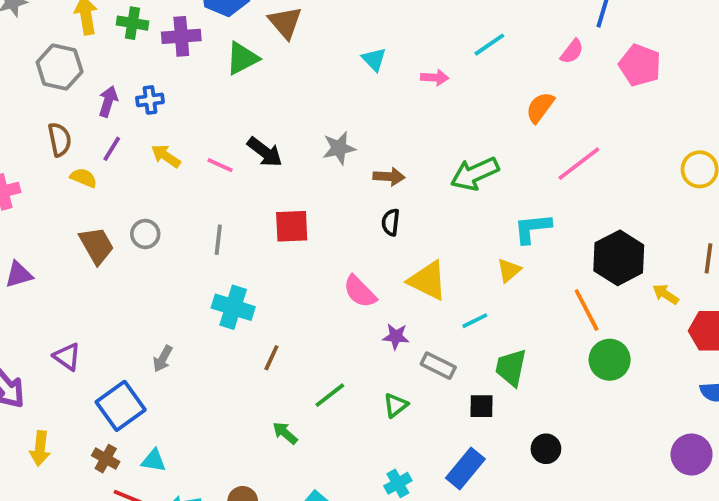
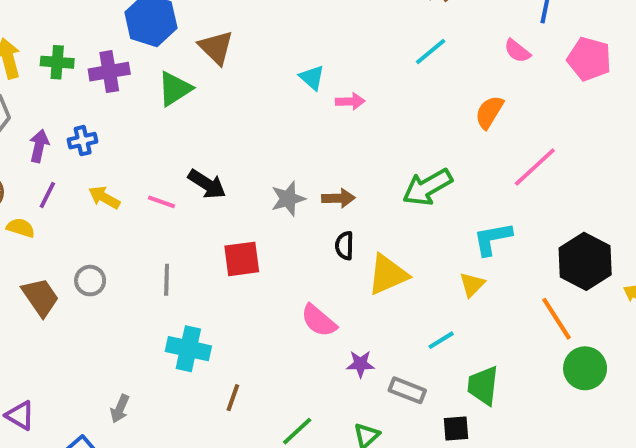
pink semicircle: (572, 51) -> (517, 51), turned 96
pink arrow: (435, 78) -> (350, 101), moved
gray star: (339, 148) -> (288, 199), moved
yellow triangle: (428, 280) -> (388, 275), moved, turned -45

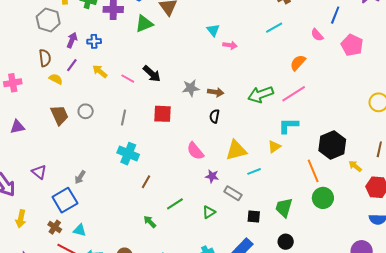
pink line: (535, 167) -> (294, 94), moved
yellow triangle: (388, 275) -> (236, 150), moved
green trapezoid: (483, 386) -> (284, 208), moved
gray arrow: (120, 409) -> (80, 177), moved

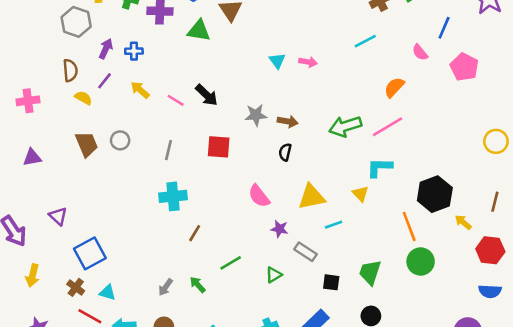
green triangle: (144, 24) -> (199, 31), turned 30
cyan triangle: (213, 30) -> (277, 61), moved
yellow triangle: (274, 147) -> (360, 194), turned -40
cyan cross: (128, 154) -> (173, 196), turned -30
gray arrow: (80, 177) -> (166, 287), moved

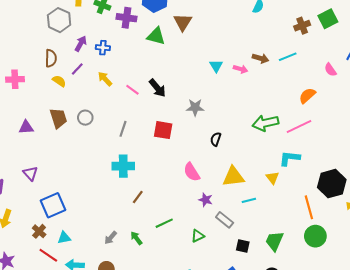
brown arrow: (288, 121) -> (261, 58), moved
purple triangle: (32, 157) -> (26, 127), moved
cyan triangle: (108, 293) -> (64, 238), turned -32

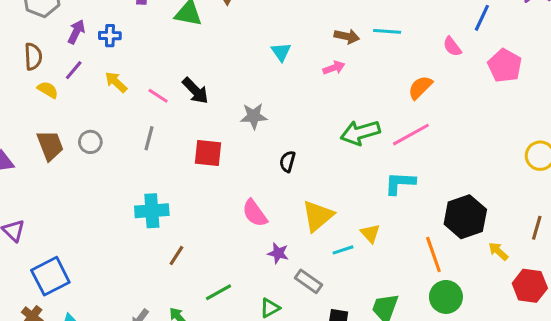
cyan line: (288, 57) -> (387, 31), turned 30
pink arrow: (241, 69) -> (334, 68), moved, turned -32
gray line: (123, 129) -> (149, 138), moved
yellow triangle: (233, 177) -> (318, 216), turned -30
yellow triangle: (273, 178) -> (370, 233), moved

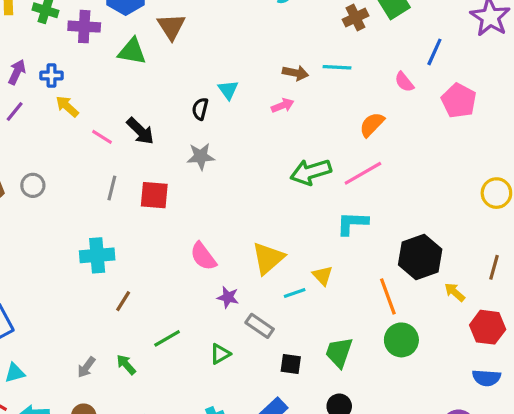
yellow arrow: (116, 82) -> (67, 106), moved
gray line: (149, 138) -> (112, 188), moved
black semicircle: (287, 162) -> (200, 109), moved

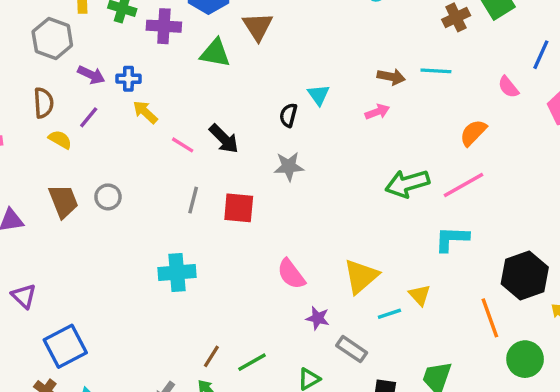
purple arrow: (17, 72) -> (91, 75), turned 90
brown line: (123, 301) -> (211, 356), moved
green circle: (401, 340) -> (525, 359), moved

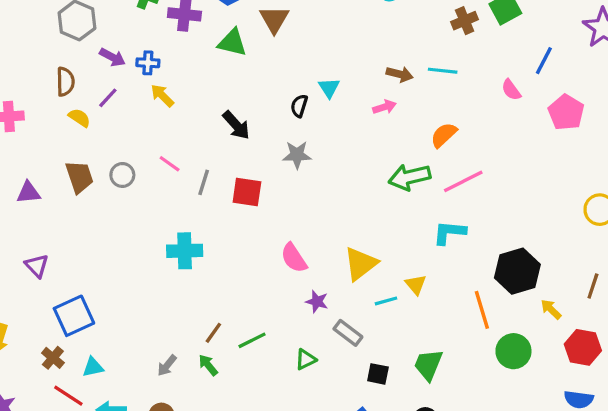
orange semicircle: (473, 133) -> (444, 135), moved
pink line: (183, 145) -> (170, 164), moved

